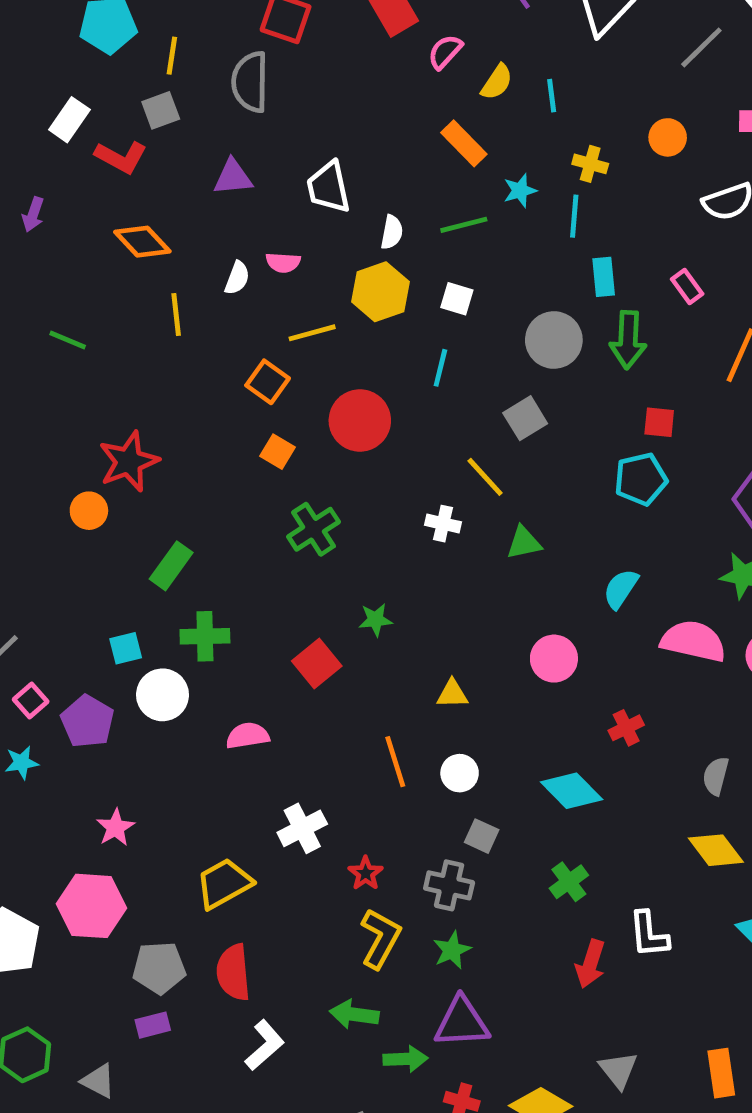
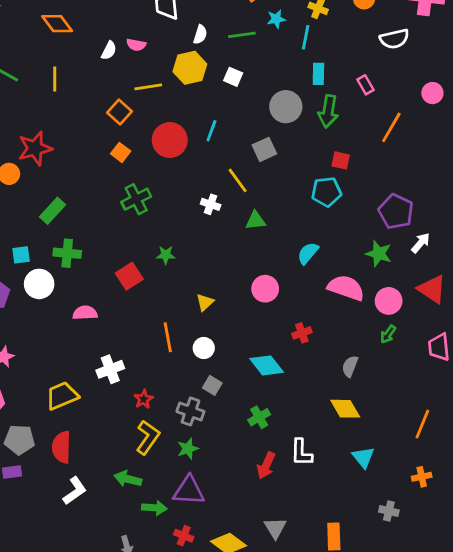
yellow line: (176, 314) -> (55, 79), moved
cyan line: (440, 368) -> (211, 131), moved
yellow triangle: (452, 694) -> (205, 302), turned -48

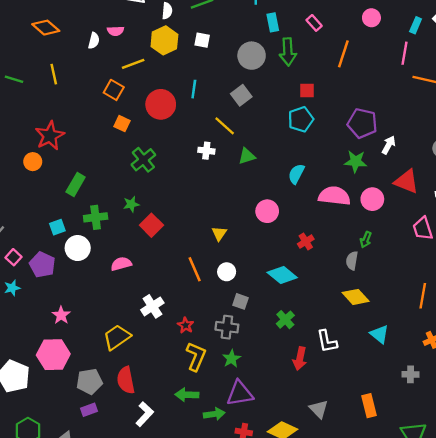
green star: (166, 255) -> (131, 204), moved
green arrow: (388, 334) -> (366, 240), moved

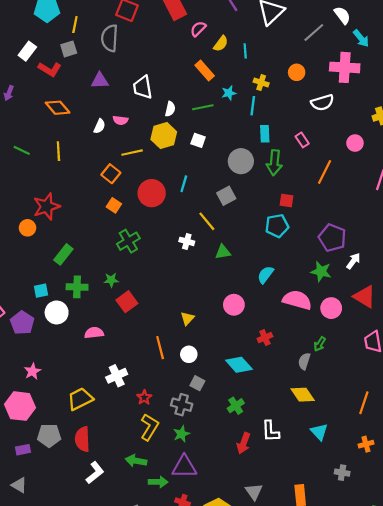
purple rectangle: (89, 410) -> (23, 450), moved

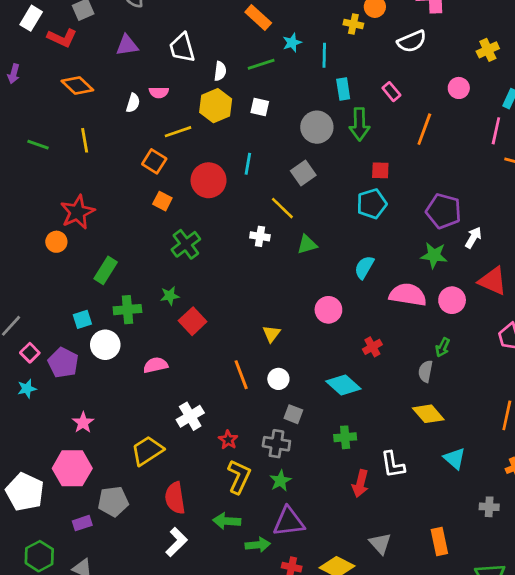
yellow cross: (261, 83) -> (353, 24), moved
green cross: (236, 406) -> (345, 437), turned 35
red semicircle: (82, 439) -> (175, 498), moved

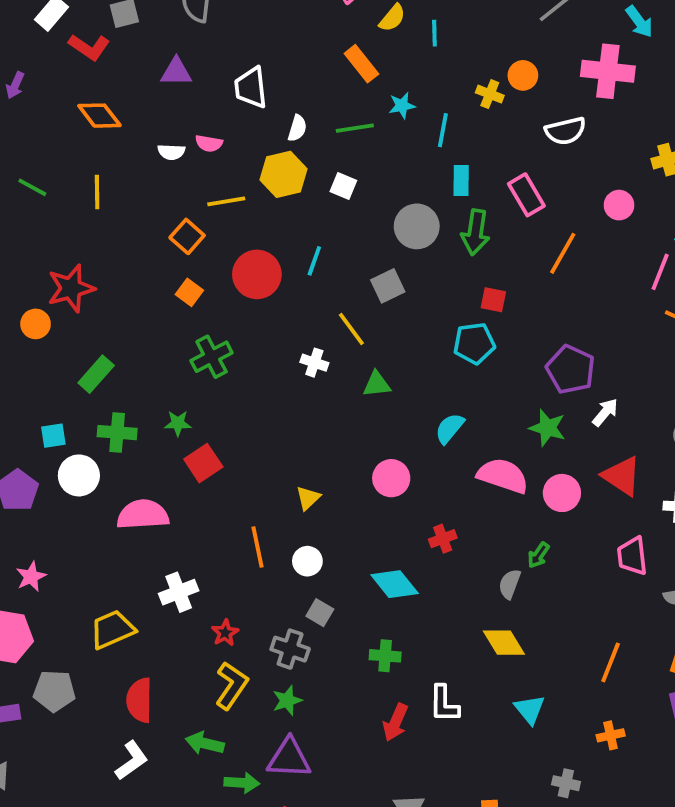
pink rectangle: (391, 92) -> (526, 195), size x1.5
white semicircle: (133, 103) -> (171, 152), turned 66
pink semicircle: (155, 365) -> (143, 515), size x1.5

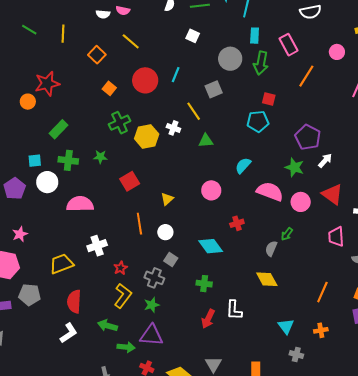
yellow hexagon: (284, 174) -> (147, 136), moved
yellow line: (226, 201) -> (131, 41), turned 48
orange square: (187, 236) -> (97, 55), moved
red square: (203, 463) -> (130, 181), moved
cyan triangle: (530, 709) -> (286, 326), moved

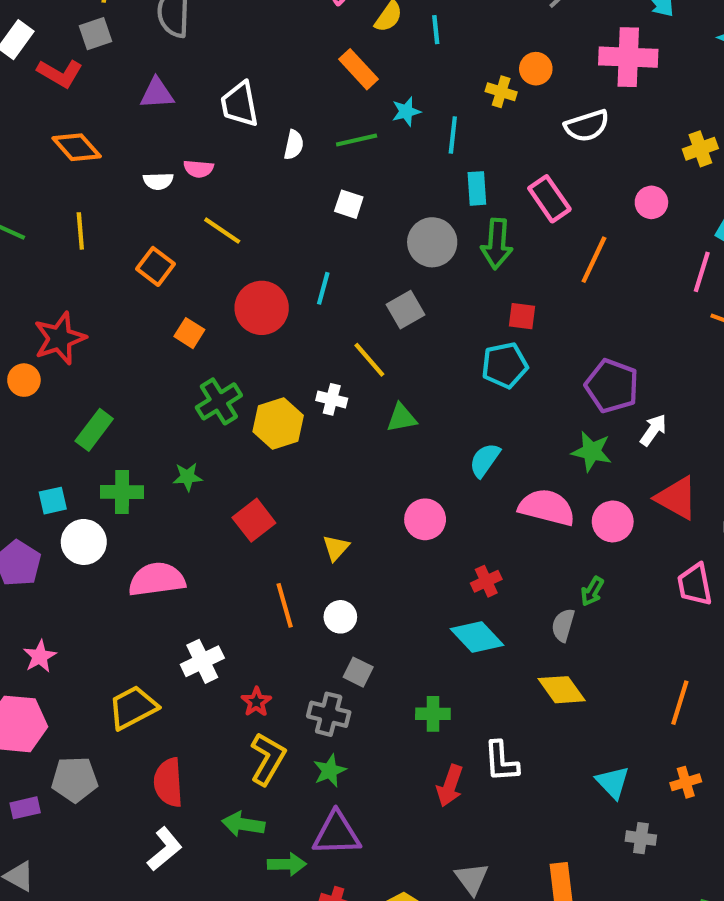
cyan diamond: (211, 246) -> (477, 637), moved

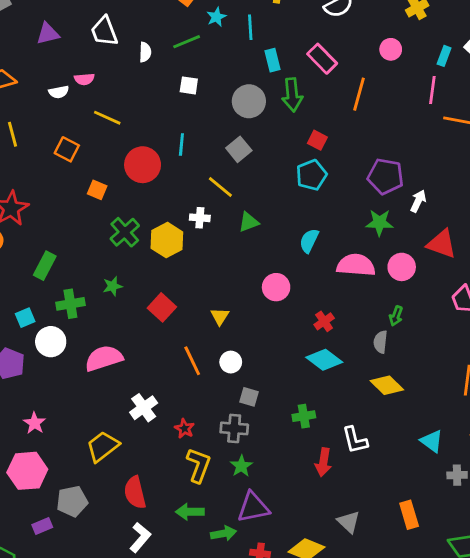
red square: (522, 316) -> (317, 140), turned 30

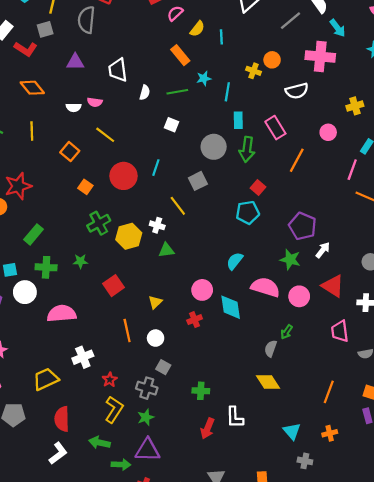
green triangle: (249, 222) -> (166, 250), moved
red cross: (324, 321) -> (195, 320), moved
cyan diamond: (324, 360) -> (231, 307), moved, turned 32

